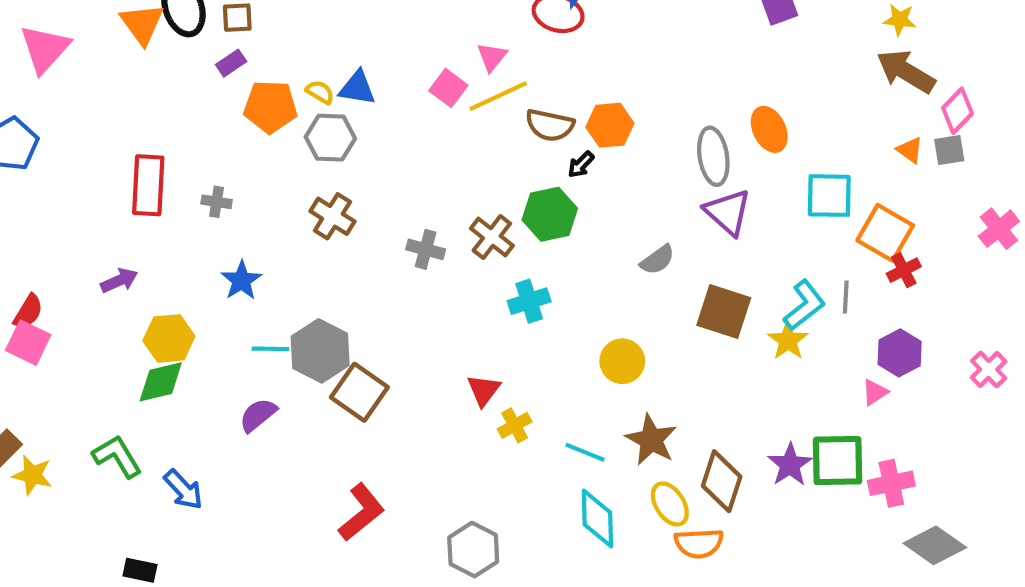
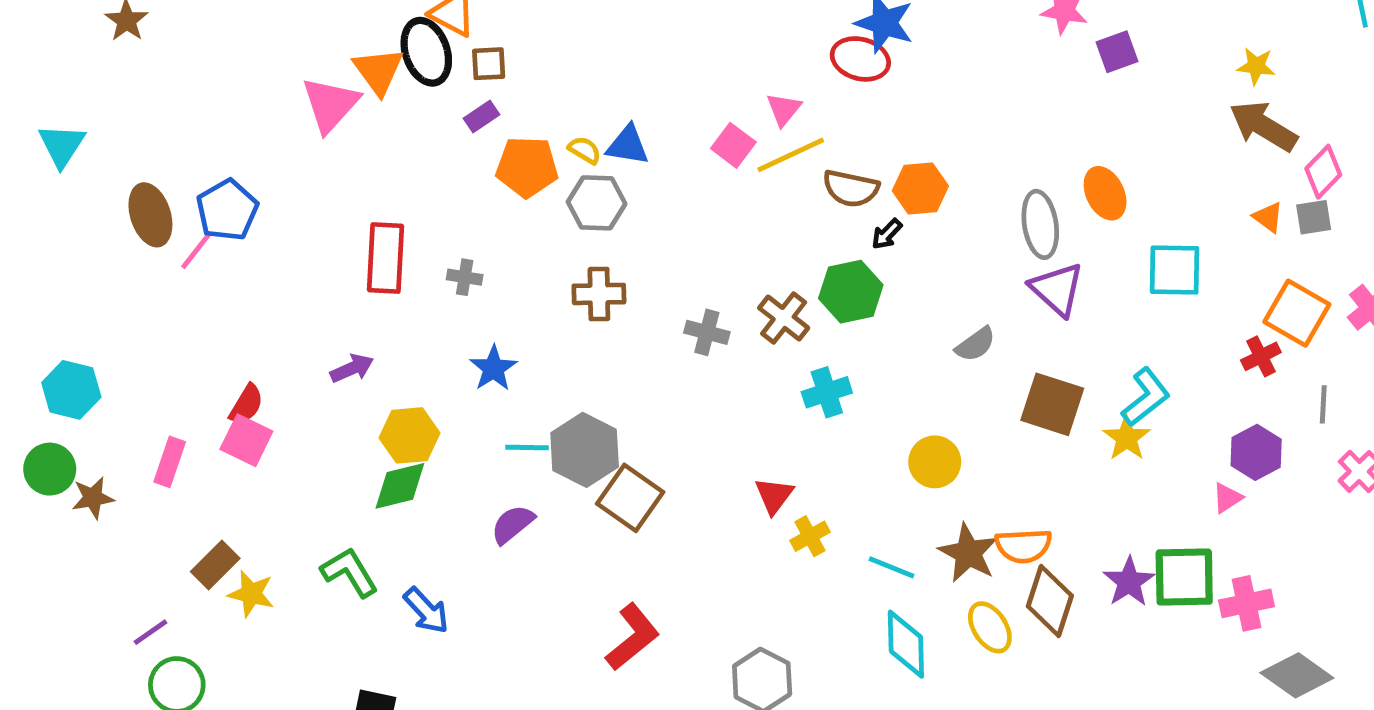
pink triangle: (45, 49) -> (330, 105), moved
brown cross: (332, 216) -> (599, 294), turned -33
orange square: (885, 233) -> (1297, 313), moved
gray line: (846, 297) -> (1323, 404), moved
orange semicircle: (699, 543) -> (1023, 546), moved

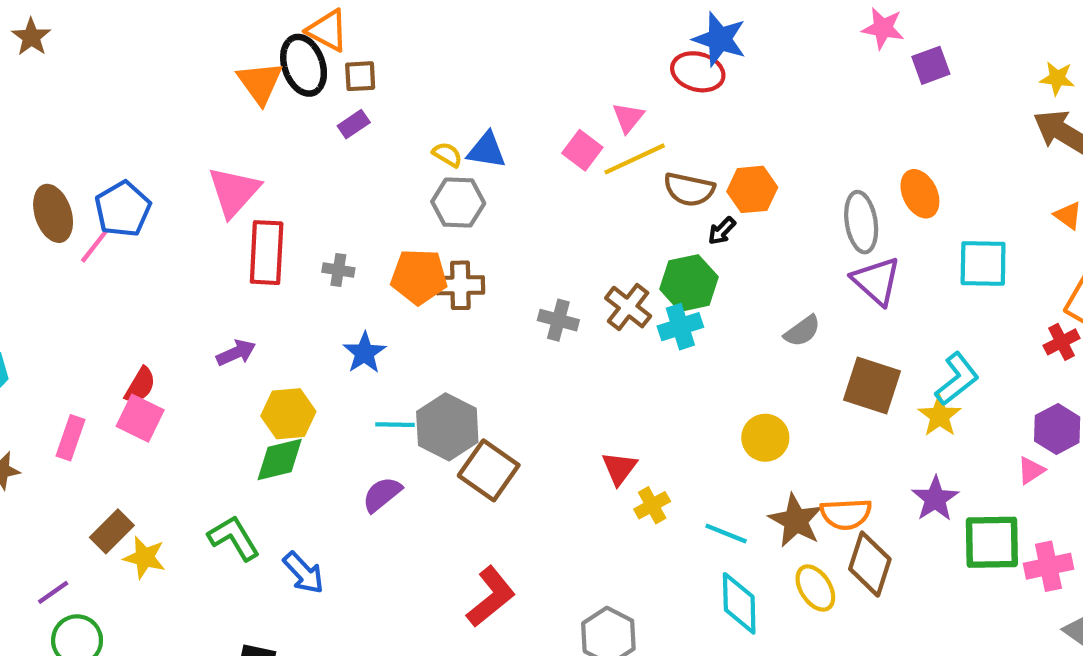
pink triangle: (330, 105) -> (234, 192), moved
orange pentagon: (527, 167) -> (419, 277), moved
cyan cross: (827, 392) -> (680, 327), moved
purple star: (1129, 582) -> (935, 499), moved

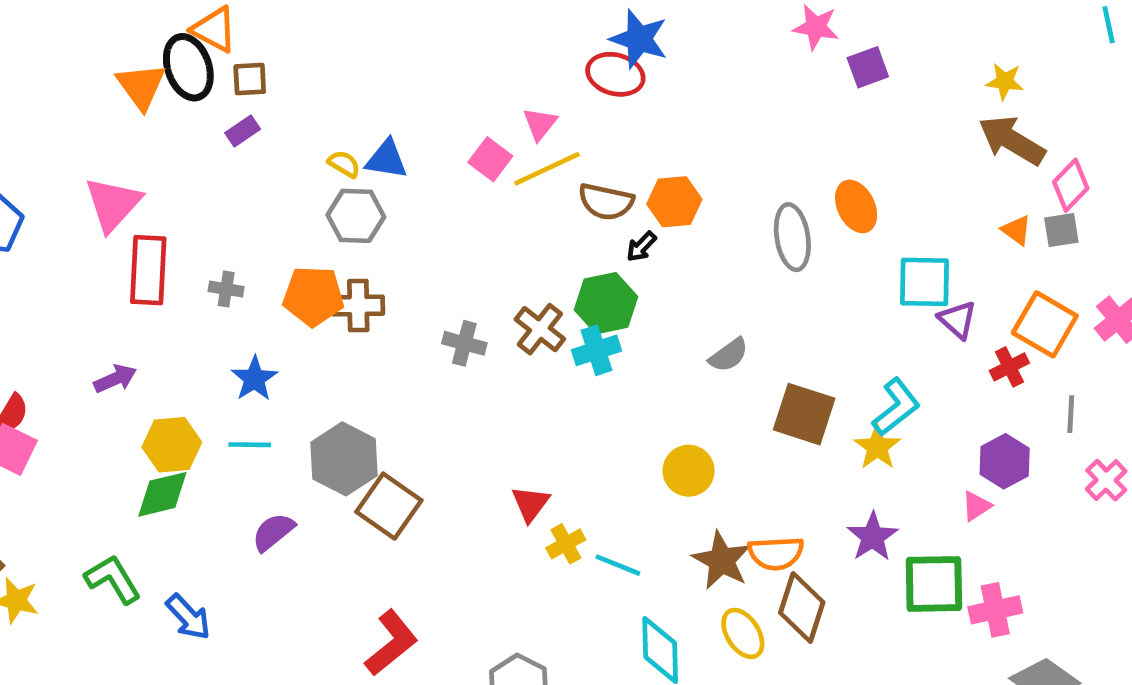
purple triangle: (876, 281) -> (958, 320), moved, size x0.7
cyan line: (395, 425) -> (250, 445), moved
cyan line: (726, 534) -> (618, 565), moved

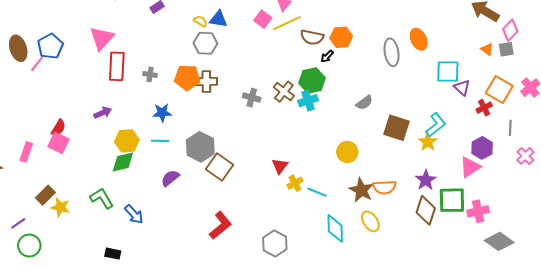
blue star: (254, 379) -> (162, 113), turned 30
pink triangle: (976, 506) -> (470, 167), size x1.6
brown diamond: (802, 608) -> (426, 210), moved

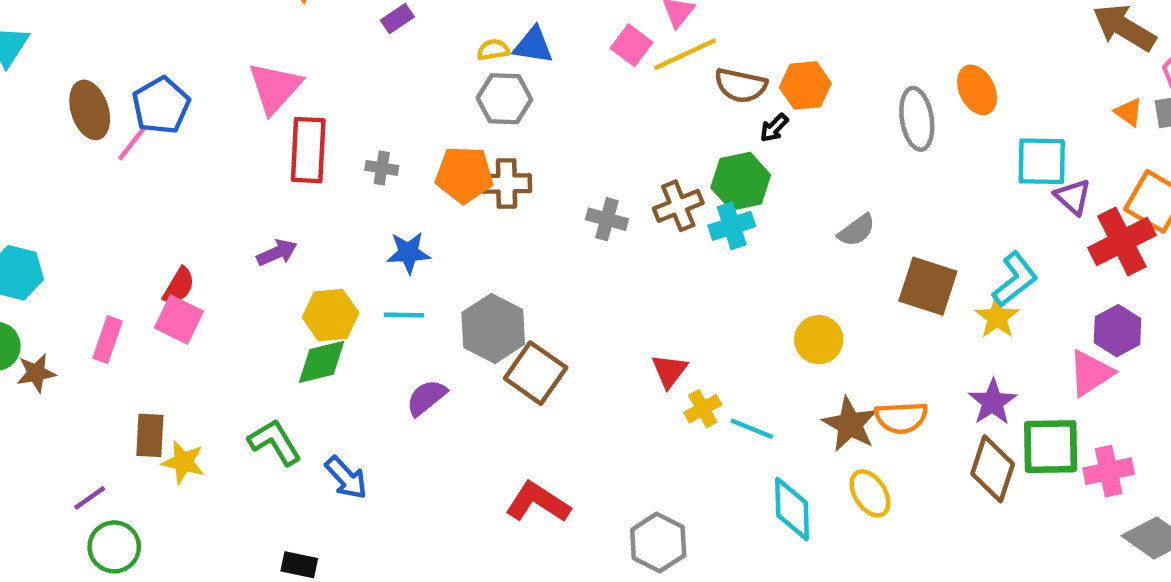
yellow semicircle: (200, 21) -> (493, 50), turned -40
brown cross: (284, 92) -> (678, 206), turned 30
red cross: (484, 108) -> (1122, 241), size x1.8
brown rectangle: (45, 195) -> (150, 435), turned -42
red L-shape: (220, 225) -> (538, 502), turned -108

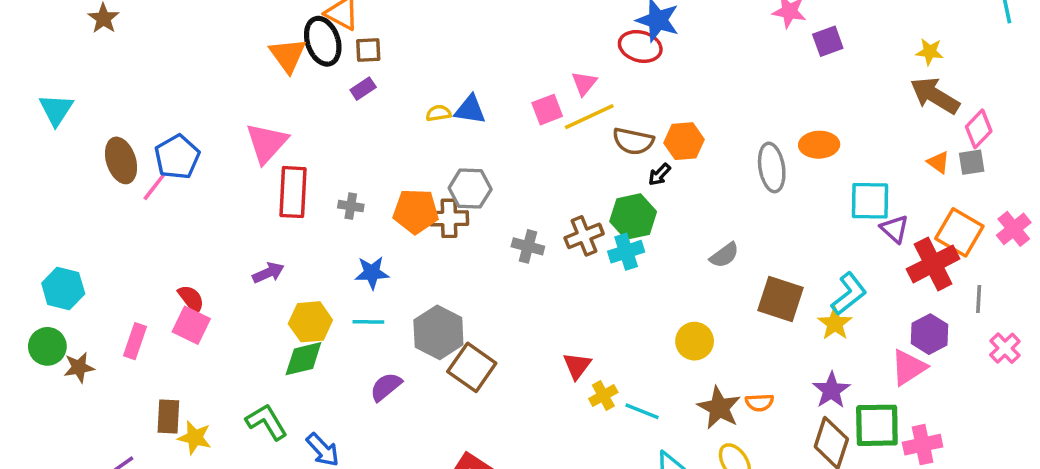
pink square: (631, 45) -> (547, 110), turned 32
orange ellipse: (977, 90) -> (819, 145), turned -66
gray hexagon: (504, 99) -> (470, 189), moved
red semicircle: (179, 286) -> (191, 299), turned -68
orange semicircle: (901, 418) -> (759, 403), size x0.7

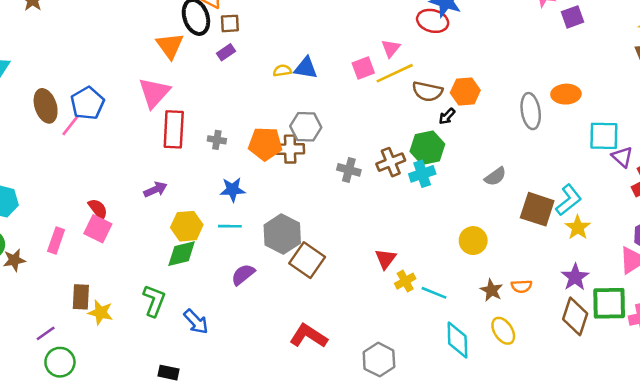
orange triangle: (288, 55) -> (170, 46), moved
cyan L-shape: (849, 294) -> (569, 200), moved
brown star: (719, 408) -> (491, 290), size x0.7
green L-shape: (267, 422) -> (154, 301), turned 52

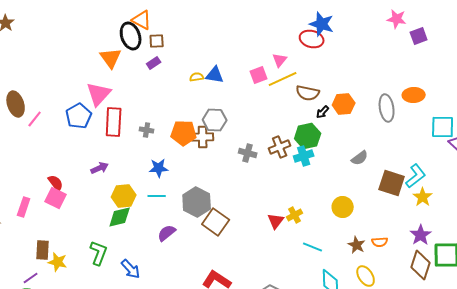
orange hexagon: (465, 91) -> (344, 104), moved
blue pentagon: (87, 103) -> (79, 116), moved
yellow cross: (405, 281) -> (295, 215), moved
purple line: (46, 333) -> (31, 278), moved

